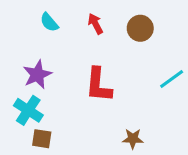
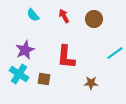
brown square: (42, 139) -> (44, 79), moved
brown star: (133, 139) -> (91, 83), moved

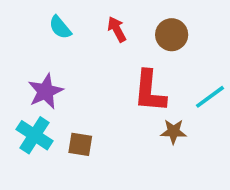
red L-shape: (66, 57) -> (150, 91), moved
brown star: (91, 83) -> (173, 132), moved

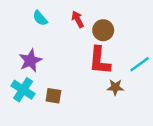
brown circle: (172, 35) -> (103, 30), moved

